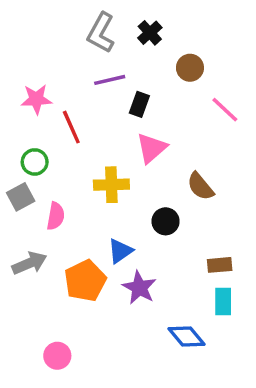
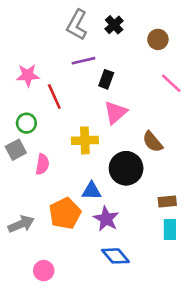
brown circle: (190, 68) -> (158, 39), moved
black circle: (166, 221) -> (126, 168), size x1.6
blue triangle: (120, 251) -> (92, 191), turned 36
gray arrow: (29, 263) -> (21, 224), moved
blue diamond: (186, 337) -> (115, 256), moved

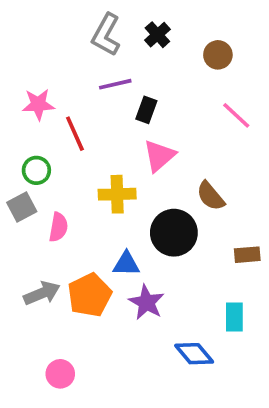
brown rectangle: (167, 201) -> (247, 255), moved
gray arrow: (21, 224) -> (42, 293), moved
blue diamond: (115, 256) -> (194, 354), moved

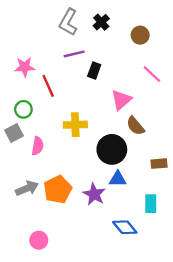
pink triangle: (159, 156) -> (121, 100), moved
blue triangle: (126, 264) -> (118, 179), moved

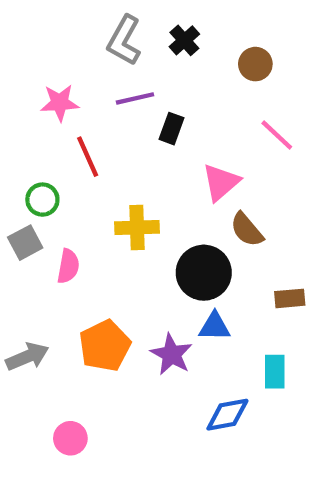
pink star: (25, 67) -> (60, 103), moved
gray arrow: (27, 188) -> (27, 357), moved
blue diamond: (125, 227) -> (227, 415), turned -60

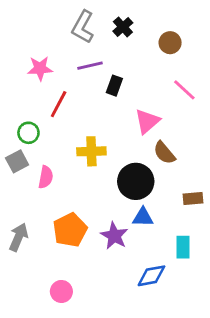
red line: (88, 157) -> (59, 104), turned 52
gray arrow: (27, 357) -> (18, 237), turned -44
pink circle: (70, 438) -> (61, 291), moved

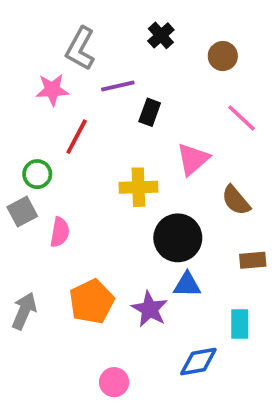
gray L-shape: (83, 27) -> (80, 49), moved
yellow cross: (91, 151) -> (138, 187), moved
brown semicircle: (164, 153) -> (236, 200), moved
pink circle: (61, 291) -> (114, 382), moved

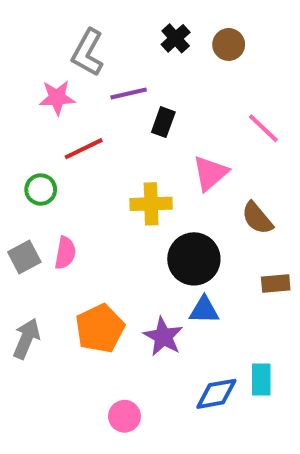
brown circle: (223, 56) -> (229, 44), moved
red line: (77, 137) -> (84, 149), turned 36
gray square: (22, 212) -> (24, 257), moved
cyan rectangle: (240, 324) -> (261, 380), moved

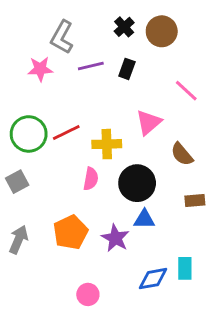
brown circle: (229, 44) -> (162, 31), size x1.4
black rectangle: (163, 122) -> (127, 69), moved
red line: (84, 149) -> (66, 133), moved
green circle: (41, 190) -> (29, 134), size x1.6
pink semicircle: (65, 253) -> (91, 179), moved

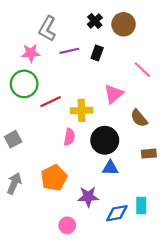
green circle: (29, 134) -> (24, 84), moved
purple star: (115, 238) -> (88, 197), moved, turned -30

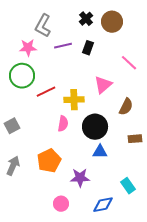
brown semicircle: (139, 118) -> (126, 107), turned -114
cyan rectangle: (141, 205) -> (128, 186), turned -35
blue diamond: (117, 213) -> (103, 205), moved

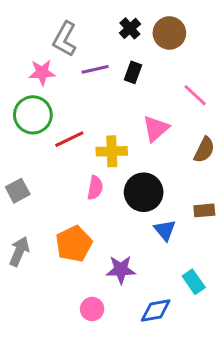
brown semicircle: (126, 107) -> (204, 150), moved
blue triangle: (100, 152) -> (165, 230), moved, turned 49

